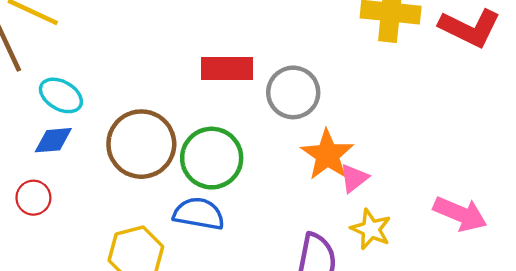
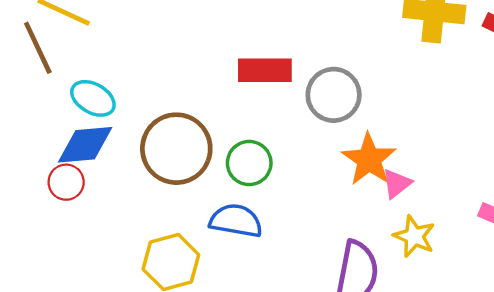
blue diamond: (53, 140) -> (85, 145), size x1.4
green circle: (212, 158) -> (249, 163), size x0.7
red circle: (33, 198) -> (66, 182), moved

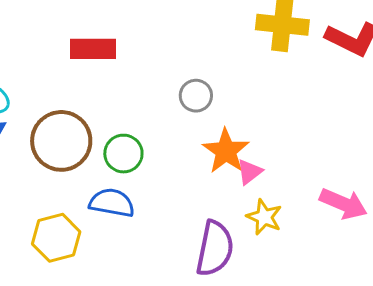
red rectangle: (265, 70) -> (93, 49), moved
gray circle: (334, 95) -> (196, 96), size x0.7

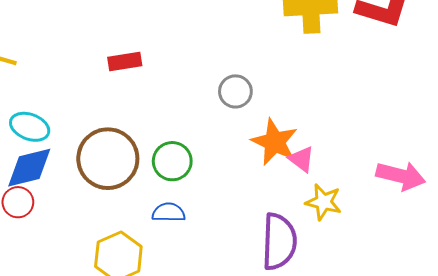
red rectangle: (93, 49) -> (125, 61), size x0.7
pink triangle: (249, 172) -> (301, 159), turned -36
blue semicircle: (112, 203) -> (169, 212), size x0.7

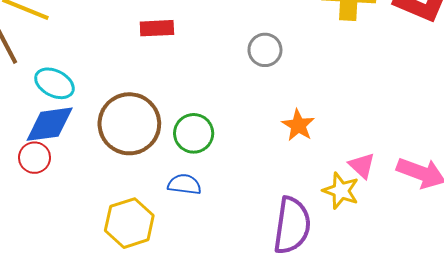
gray circle: (235, 91) -> (265, 50), moved
orange star: (274, 142) -> (298, 125), size x0.7
pink triangle: (301, 159) -> (362, 166), moved

